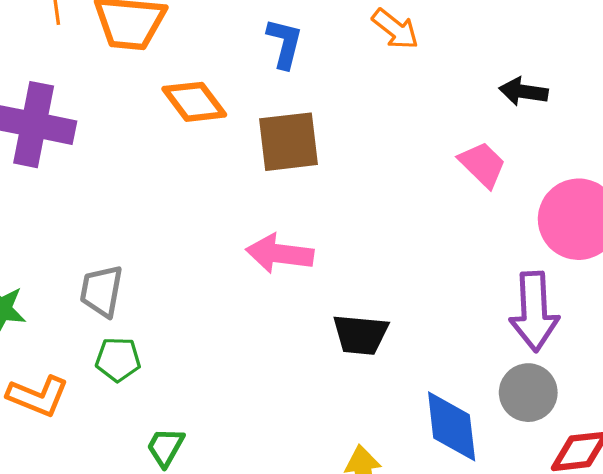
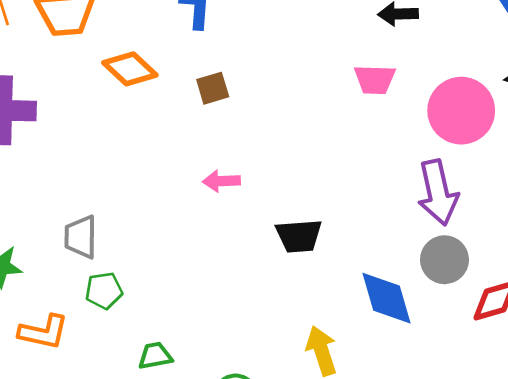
brown square: (288, 142) -> (213, 88), size x0.6
pink trapezoid: (482, 165) -> (375, 79), turned 147
pink arrow: (280, 254) -> (221, 181), size x0.7
green trapezoid: (165, 447) -> (155, 356), turned 60

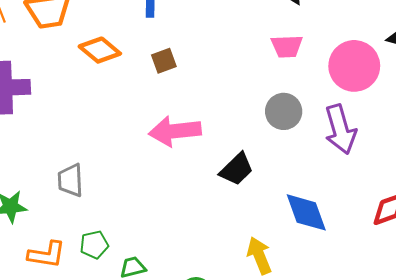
pink arrow: (221, 181) -> (175, 131), size x1.8
black trapezoid: (299, 236) -> (237, 169), turned -36
gray circle: (444, 260) -> (284, 111), moved
green pentagon: (104, 291) -> (94, 245), moved

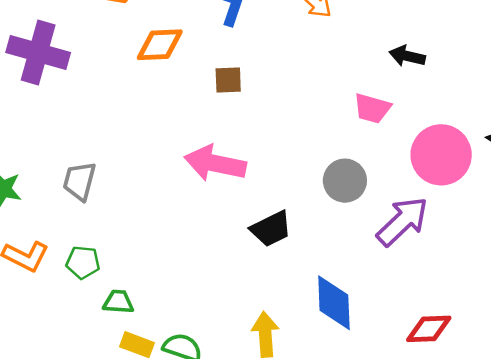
orange diamond: (100, 50) -> (160, 45), turned -60
purple arrow: (340, 129) -> (402, 221), turned -135

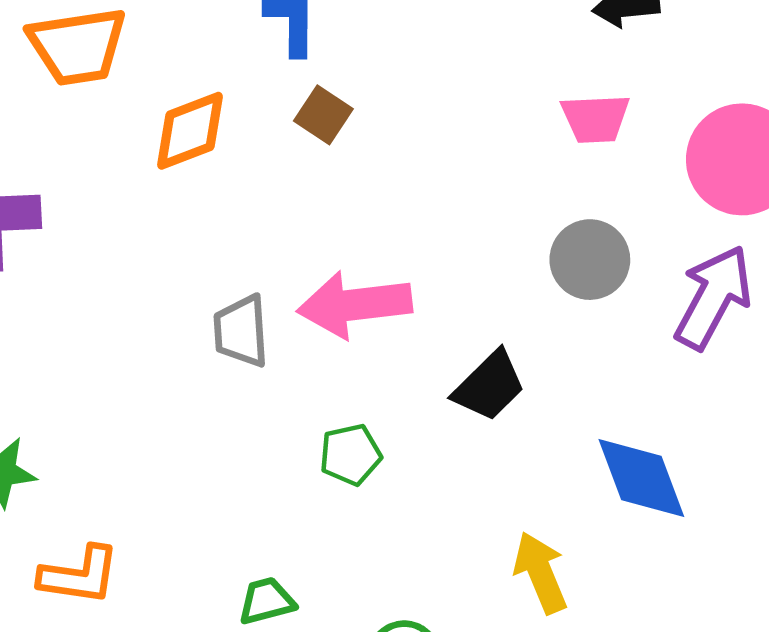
brown square: (228, 80) -> (323, 115), moved, turned -36
gray trapezoid: (79, 181) -> (241, 331), moved
green pentagon: (83, 262) -> (350, 455), moved

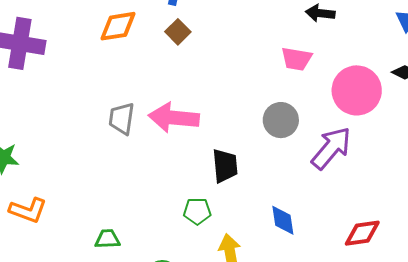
black trapezoid: (489, 386) -> (225, 166), turned -63
green pentagon: (350, 455) -> (197, 211), moved
blue diamond: (641, 478) -> (283, 220), size x0.7

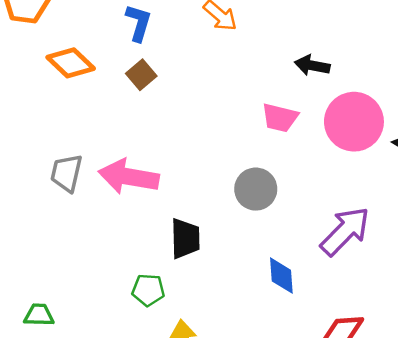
orange diamond: (118, 26) -> (71, 63), turned 48
pink circle: (357, 90) -> (354, 122), moved
purple arrow: (331, 148) -> (345, 231), moved
blue diamond: (283, 220) -> (281, 276), moved

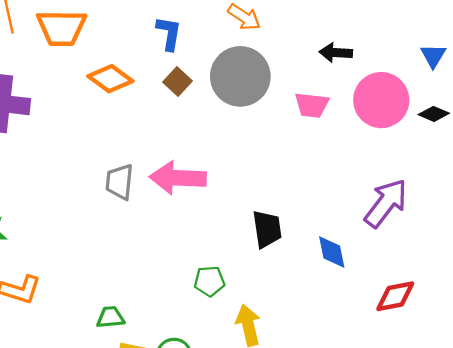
gray circle: (256, 189) -> (240, 76), moved, size x1.5
black trapezoid: (185, 238) -> (267, 229), moved

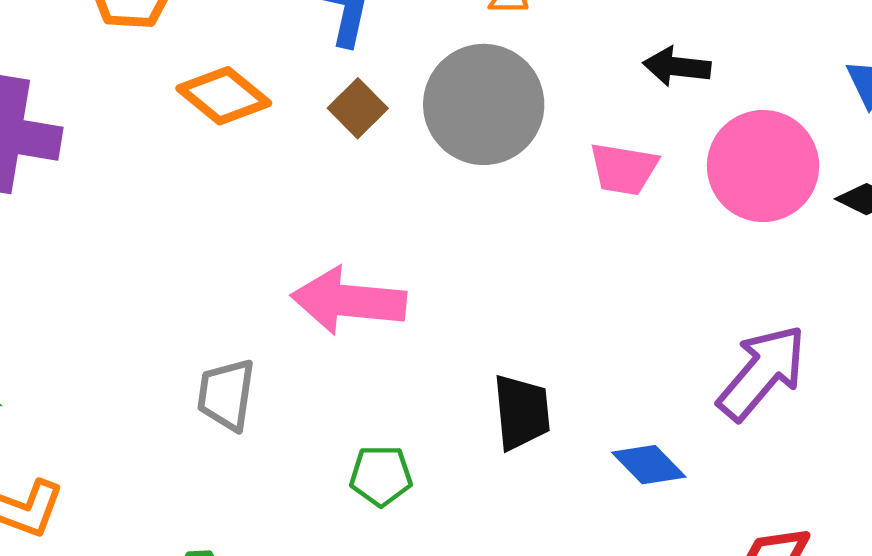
gray trapezoid: (119, 182) -> (226, 395), moved
blue diamond: (332, 252) -> (649, 465), turned -36
green pentagon: (209, 281) -> (381, 476), moved

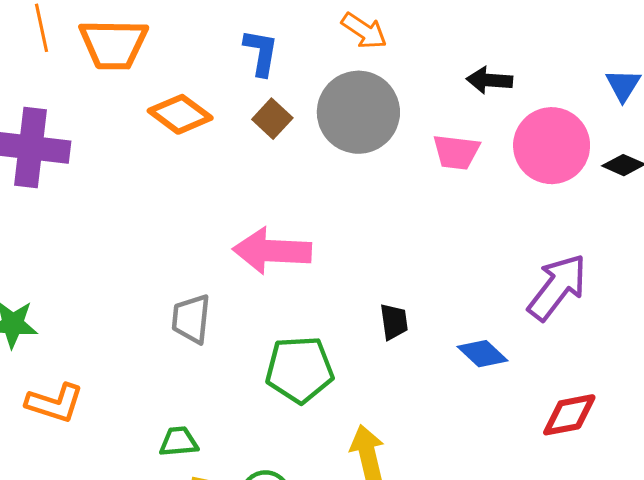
black trapezoid: (522, 412) -> (394, 322), size x0.7
green pentagon: (381, 476) -> (299, 370), size x1.6

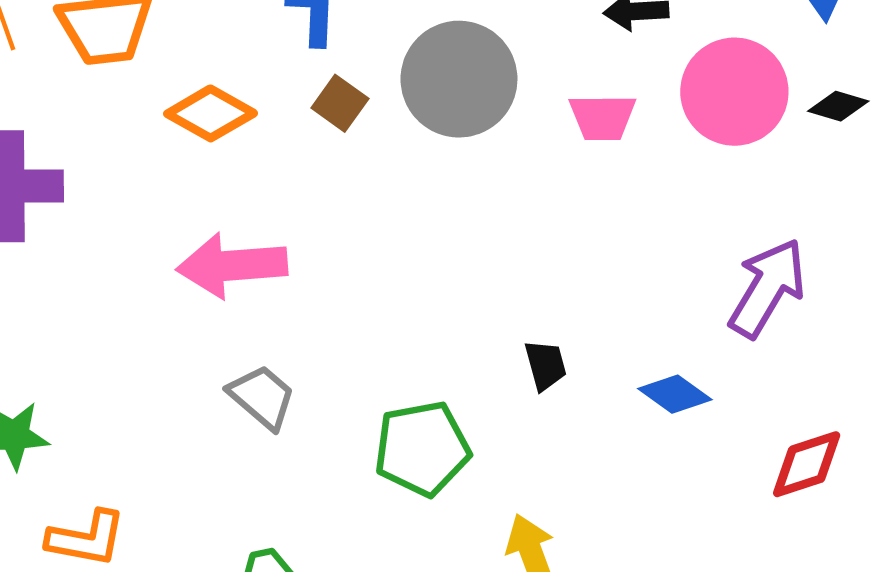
pink arrow: (272, 251) -> (232, 265), moved
gray trapezoid: (191, 319) -> (262, 397), turned 132

